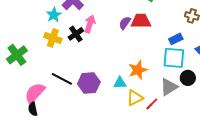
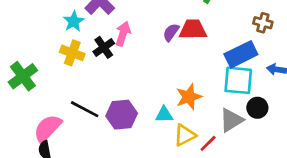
blue rectangle: (176, 39) -> (241, 54), size x1.6

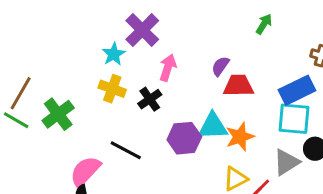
red trapezoid: (193, 30) -> (238, 86), moved
black cross: (104, 47) -> (150, 99), moved
purple hexagon: (122, 115) -> (184, 138), moved
cyan triangle: (164, 115) -> (213, 126), moved, size x1.5

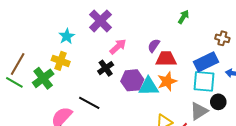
cyan star: (114, 54) -> (67, 36), moved
pink arrow: (168, 68) -> (118, 47), turned 30
yellow cross: (112, 89) -> (61, 61), moved
orange star: (240, 137) -> (167, 81), moved
purple hexagon: (184, 138) -> (132, 80), moved

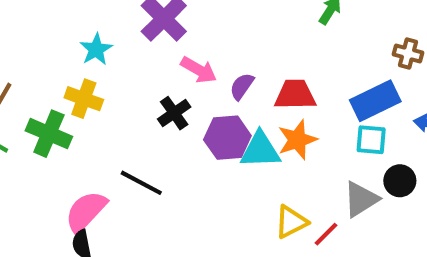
purple semicircle: (154, 46) -> (242, 86), moved
pink arrow: (118, 47) -> (199, 70), turned 72
green cross: (43, 78) -> (49, 134), turned -30
cyan square: (204, 81) -> (371, 140), size x0.7

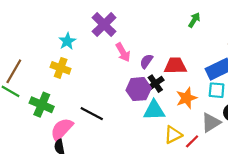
pink arrow: (199, 70) -> (123, 52), turned 30
black cross: (174, 113) -> (155, 84), moved
green cross: (49, 134) -> (42, 105), moved
orange star: (297, 140) -> (186, 98), moved
cyan triangle: (260, 150) -> (154, 110), moved

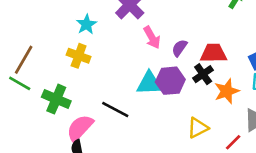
black cross: (155, 84) -> (203, 74), moved
cyan triangle: (154, 110) -> (149, 83), moved
yellow triangle: (173, 135) -> (198, 128), moved

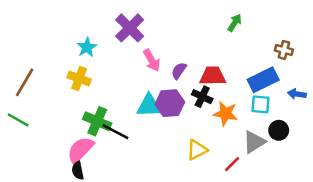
black cross: (203, 74) -> (202, 97), turned -30
green line: (20, 83) -> (18, 120), moved
orange star: (227, 91) -> (226, 113), turned 30
green cross: (56, 99) -> (97, 121), moved

